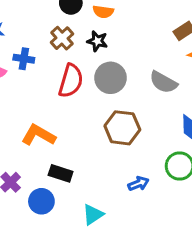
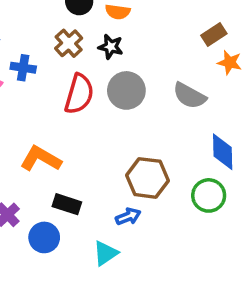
brown hexagon: (122, 128) -> (147, 178), moved
blue arrow: (138, 184) -> (128, 216), moved

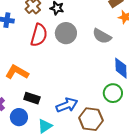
brown hexagon: (147, 178) -> (91, 119), moved
blue arrow: (128, 216) -> (67, 105), size x1.5
cyan triangle: (105, 253) -> (45, 126), moved

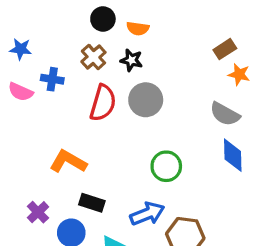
gray semicircle: (102, 36) -> (225, 114), moved
green circle: (113, 93) -> (166, 166), moved

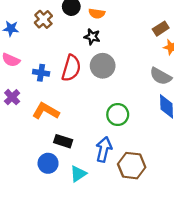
brown cross: (93, 57) -> (43, 19), moved
blue cross: (52, 79) -> (41, 73), moved
purple cross: (38, 212) -> (12, 97), moved
blue arrow: (147, 214) -> (104, 149), turned -55

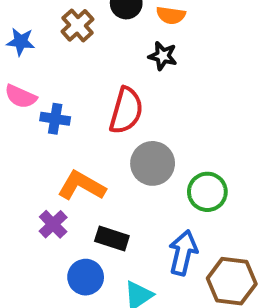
gray circle: (103, 66) -> (153, 163), moved
blue cross: (41, 73) -> (55, 119), moved
purple cross: (12, 97) -> (53, 224), moved

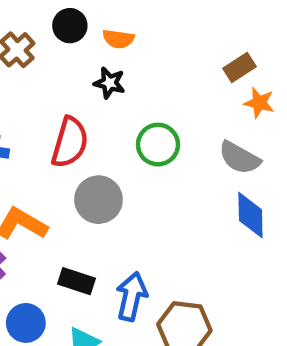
green circle: (207, 192) -> (158, 145), moved
black rectangle: (112, 239) -> (76, 281), moved

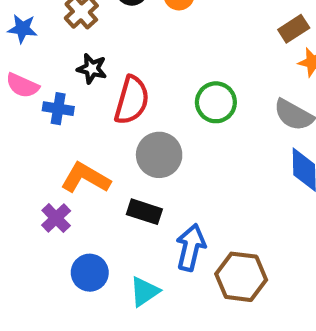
black star: (110, 83) -> (92, 69), moved
black rectangle: (76, 281) -> (144, 212), moved

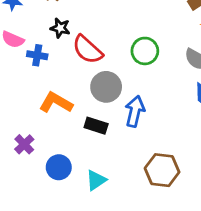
red semicircle: (132, 100) -> (87, 50), turned 116
purple cross: (56, 218) -> (24, 144), moved
blue arrow: (191, 247) -> (135, 111), moved

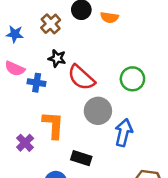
orange L-shape: (56, 103) -> (53, 125), turned 64
black rectangle: (96, 126) -> (81, 158), moved
purple cross: (24, 144) -> (25, 143), moved

